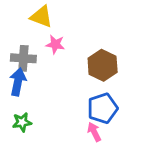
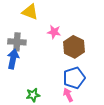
pink star: (55, 44) -> (54, 32), moved
green star: (22, 122) -> (33, 95), moved

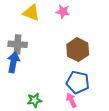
pink star: (54, 32) -> (63, 12), moved
blue pentagon: (74, 78) -> (78, 82), turned 30

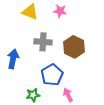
gray cross: (18, 44) -> (43, 42), moved
blue pentagon: (78, 82) -> (52, 75), moved, turned 30

